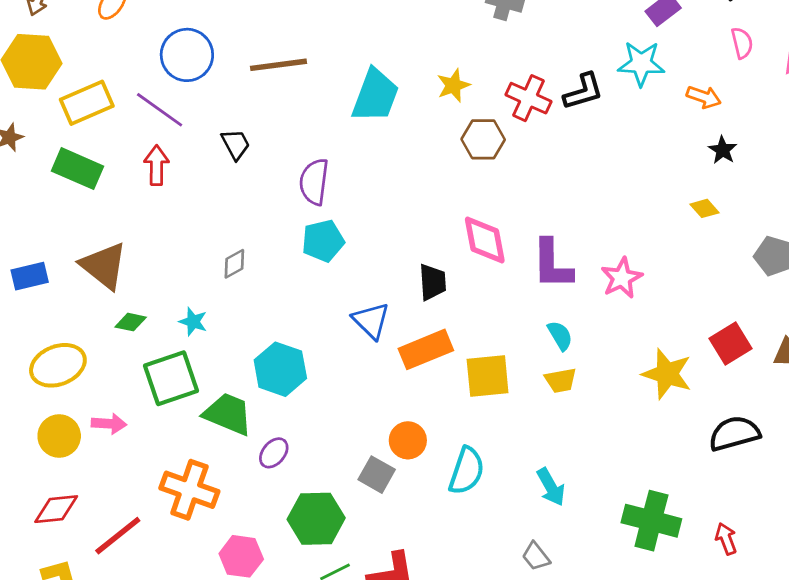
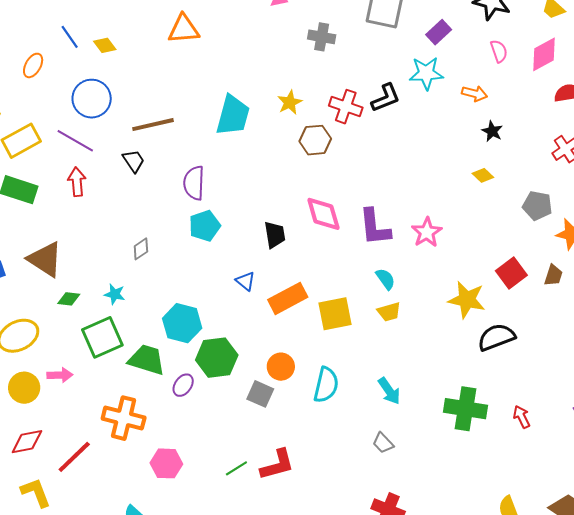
brown line: (279, 65) -> (153, 125), moved
black trapezoid: (433, 282) -> (275, 235), moved
blue triangle: (371, 321) -> (245, 281), size x0.7
black semicircle: (734, 433) -> (496, 337), moved
green hexagon: (316, 519) -> (217, 358), moved

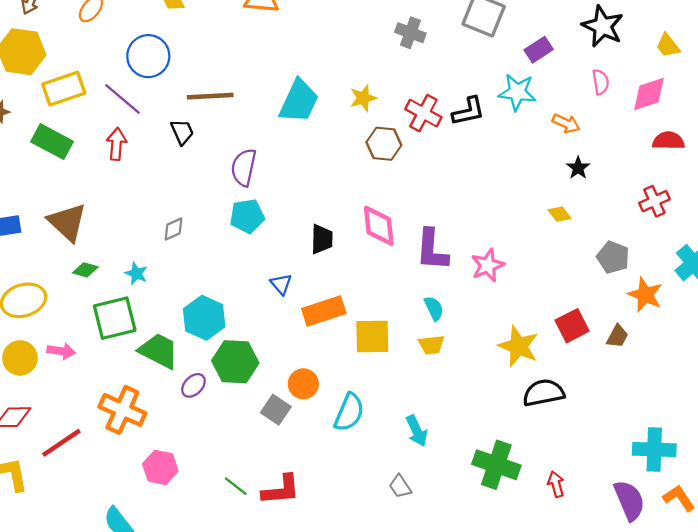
green line: (236, 468) -> (236, 486), turned 60

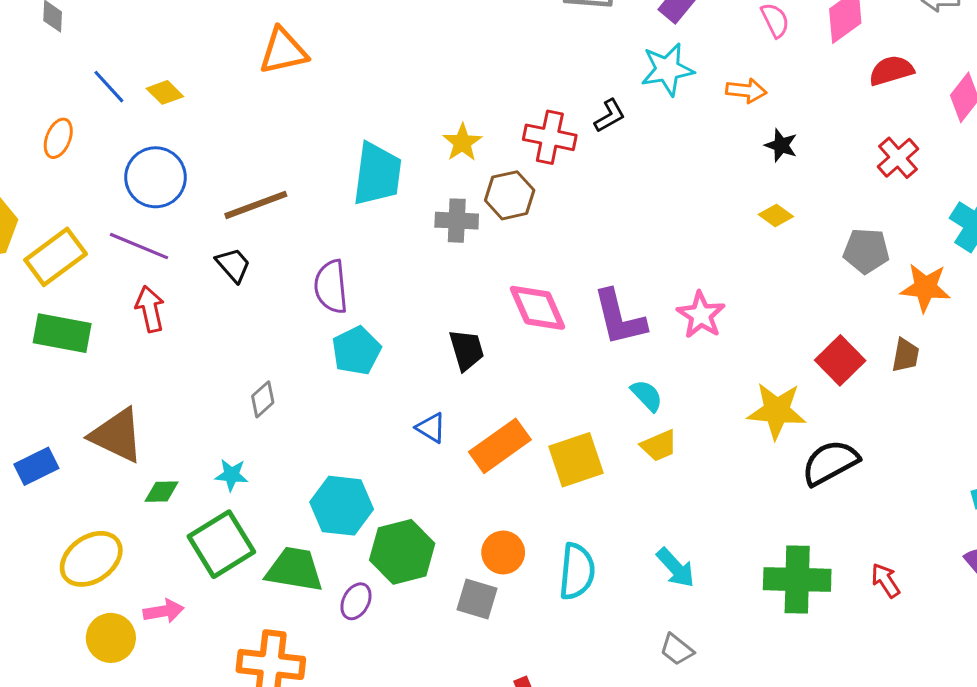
gray cross: (410, 33) -> (457, 221), moved
black L-shape: (468, 111) -> (610, 116), size x0.7

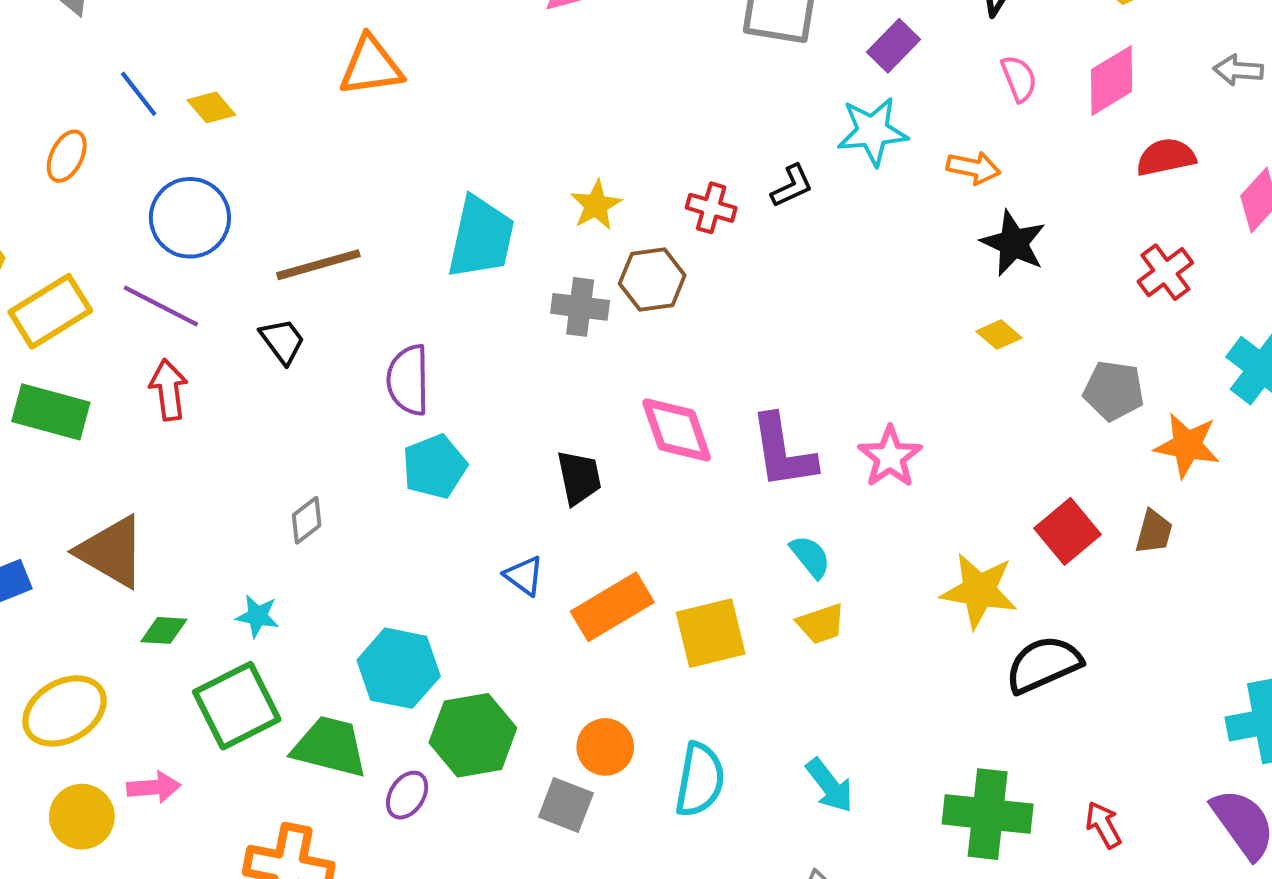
red cross: (550, 137) -> (711, 208), size x0.7
black star: (781, 145) -> (1013, 243), size x1.5

